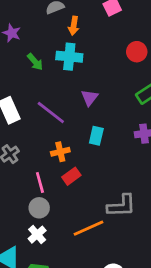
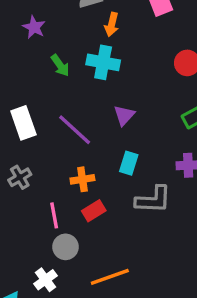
gray L-shape: (121, 206) -> (153, 200), moved
gray circle: (39, 208) -> (65, 247), moved

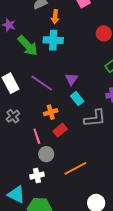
green arrow: (60, 65) -> (28, 46), size x1.6
purple triangle: (124, 115) -> (72, 79), moved
cyan rectangle: (129, 163) -> (77, 99), turned -48
white cross: (45, 280) -> (37, 176), turned 32

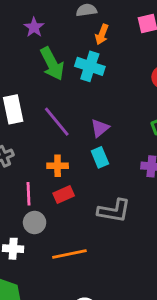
gray L-shape: (95, 118) -> (114, 211), moved

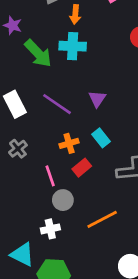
cyan rectangle: (100, 157) -> (101, 138), moved

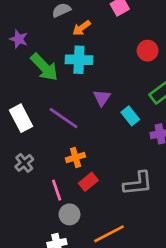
orange arrow: (75, 14) -> (82, 28), turned 48
purple triangle: (97, 99) -> (102, 98), moved
cyan rectangle: (101, 138) -> (130, 116), moved

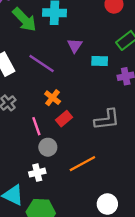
cyan rectangle: (130, 116) -> (100, 61), turned -49
orange cross: (76, 157) -> (53, 98), turned -35

